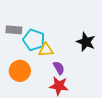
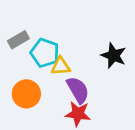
gray rectangle: (14, 30) -> (18, 40), turned -35
purple semicircle: (59, 68) -> (78, 90), size x1.5

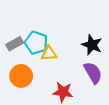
gray rectangle: (18, 40) -> (15, 44), moved
purple semicircle: (78, 90) -> (93, 73), moved

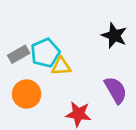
cyan pentagon: (36, 43) -> (45, 53), turned 30
black star: (92, 45) -> (114, 36), moved

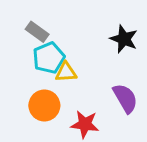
gray rectangle: (19, 54) -> (37, 32), moved, turned 66
orange circle: (27, 94) -> (44, 105), moved

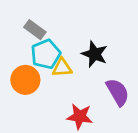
black star: (124, 39) -> (95, 54), moved
orange circle: (44, 105) -> (25, 80), moved

